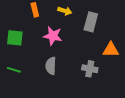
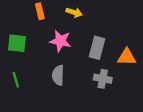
gray rectangle: (91, 22) -> (97, 48), moved
green line: (14, 70) -> (16, 80), turned 56

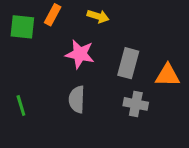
orange rectangle: (40, 11) -> (53, 15), turned 42
green square: (17, 43) -> (22, 27), moved

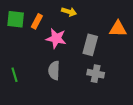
orange rectangle: (53, 15) -> (37, 21), moved
orange triangle: (167, 75) -> (118, 29), moved

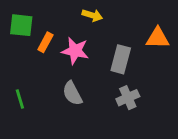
orange rectangle: (37, 21) -> (45, 42), moved
gray semicircle: (54, 70) -> (72, 93), turned -30
gray cross: (96, 74) -> (128, 98), turned -35

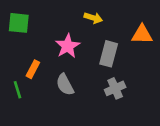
yellow arrow: (92, 15) -> (93, 18), moved
orange rectangle: (45, 42) -> (33, 69), moved
pink star: (75, 51) -> (68, 46), turned 30

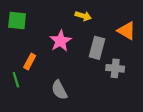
orange triangle: (142, 35) -> (127, 31), turned 30
gray semicircle: (65, 85) -> (59, 90), moved
gray cross: (115, 88) -> (115, 68), moved, turned 30

